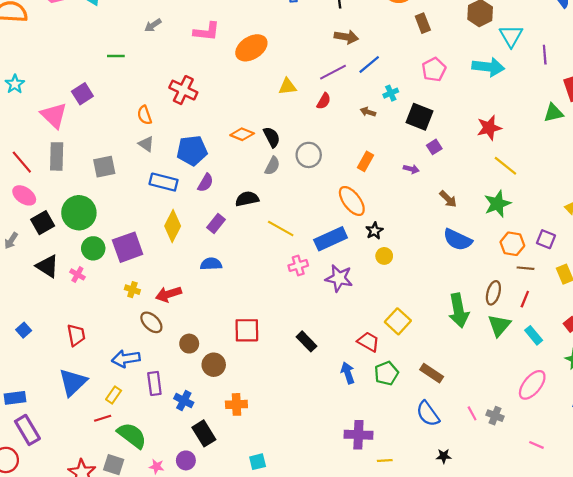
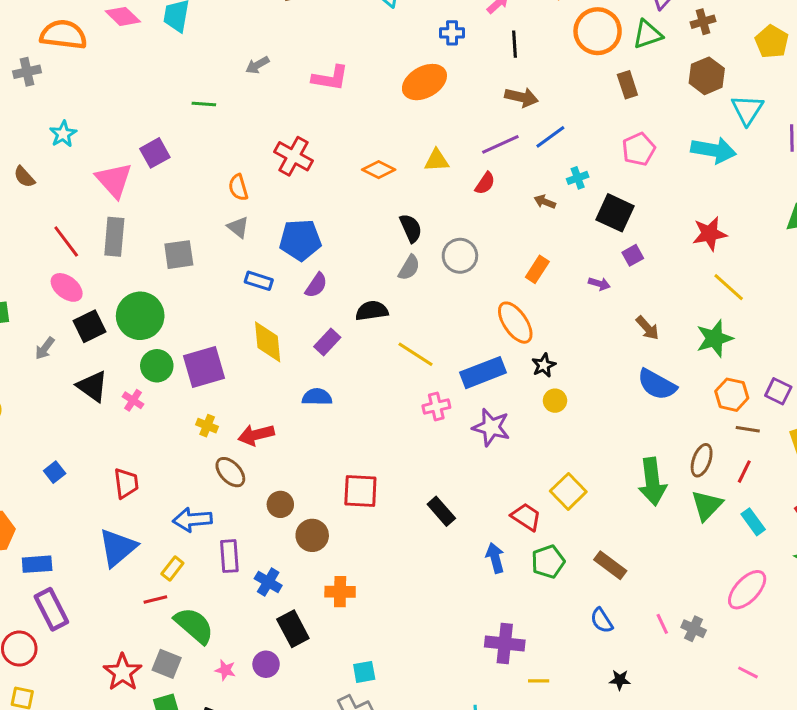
orange ellipse: (251, 48) -> (424, 82), moved
orange diamond: (242, 134) -> (379, 170), moved
blue rectangle: (164, 182) -> (259, 281), size x0.7
yellow diamond: (173, 226) -> (268, 342), turned -36
blue semicircle: (428, 414) -> (602, 620), size x0.7

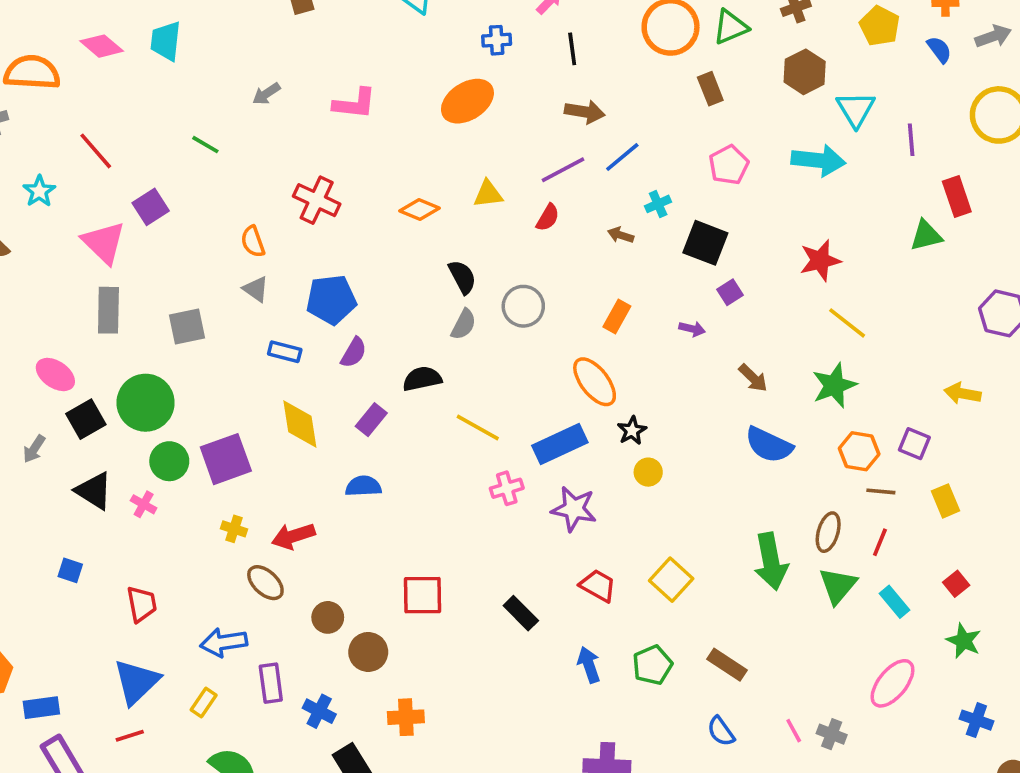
green line: (204, 104) -> (205, 145), turned 30
red line: (66, 242) -> (96, 151), moved
blue square: (55, 472) -> (70, 570), moved, turned -30
red trapezoid: (526, 517) -> (598, 586), moved
red line: (155, 600) -> (130, 736), moved

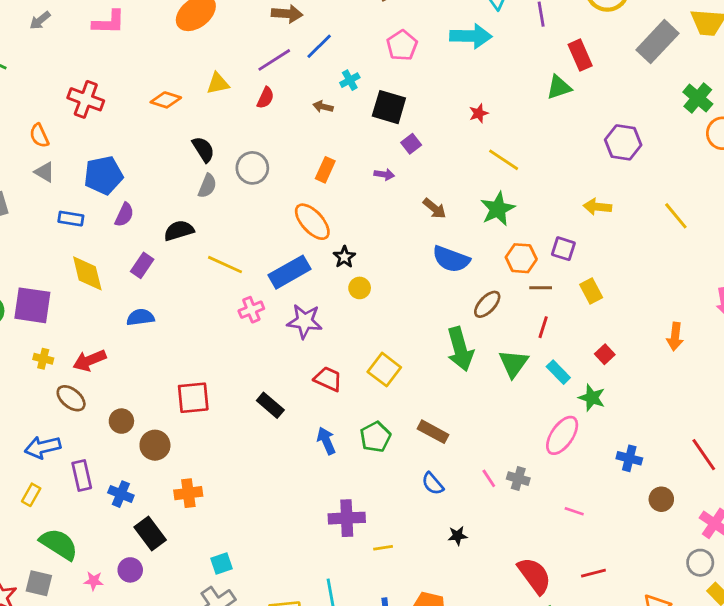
red star: (820, 260) -> (479, 113), size x0.6
purple square: (226, 459) -> (32, 305), turned 33
brown ellipse: (828, 532) -> (487, 304), moved, turned 32
green star: (964, 641) -> (592, 398), moved

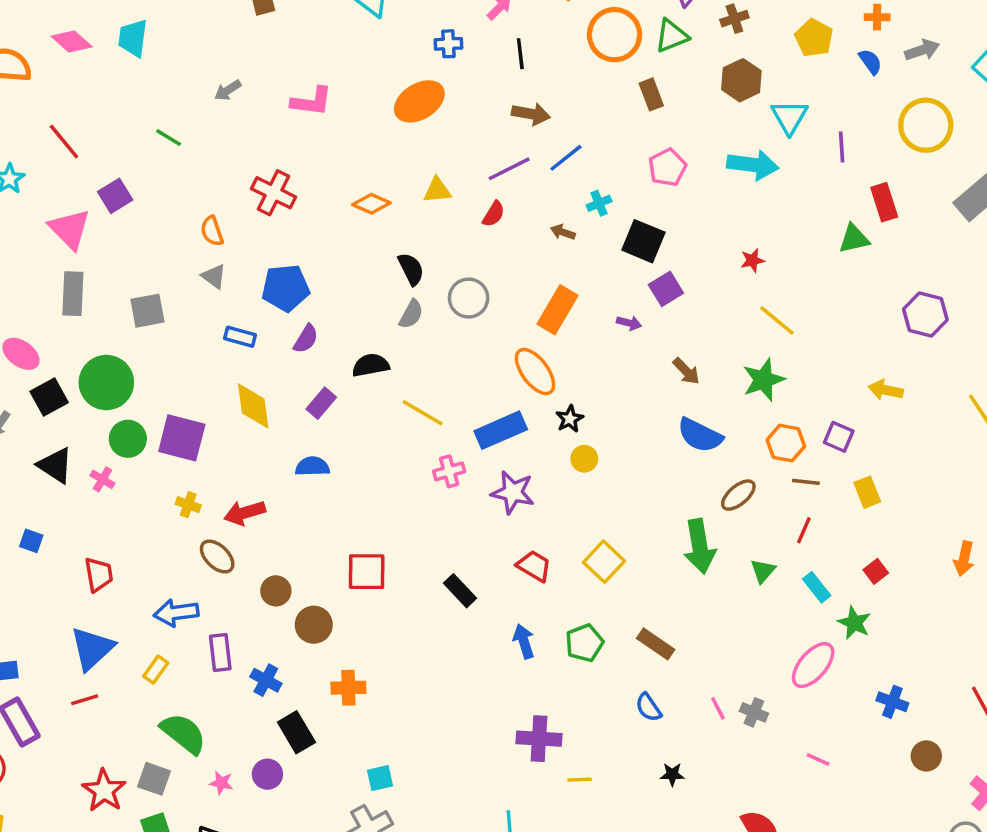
purple square: (411, 144) -> (666, 289), size x1.4
orange rectangle: (325, 170) -> (558, 310), size x1.5
green triangle: (513, 363) -> (763, 571), size x0.7

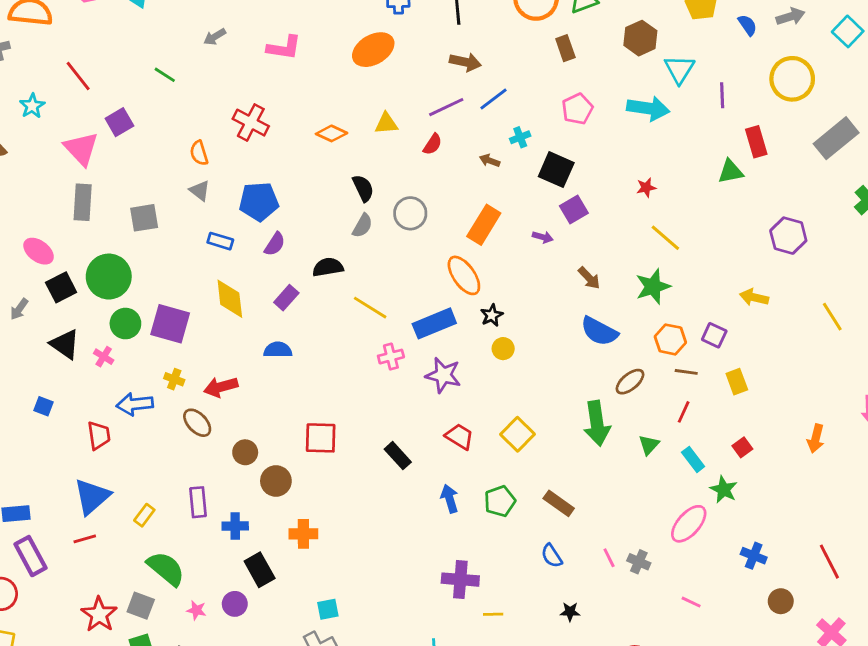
blue arrow: (176, 613) -> (135, 404), moved
blue cross: (266, 680) -> (235, 526), turned -30

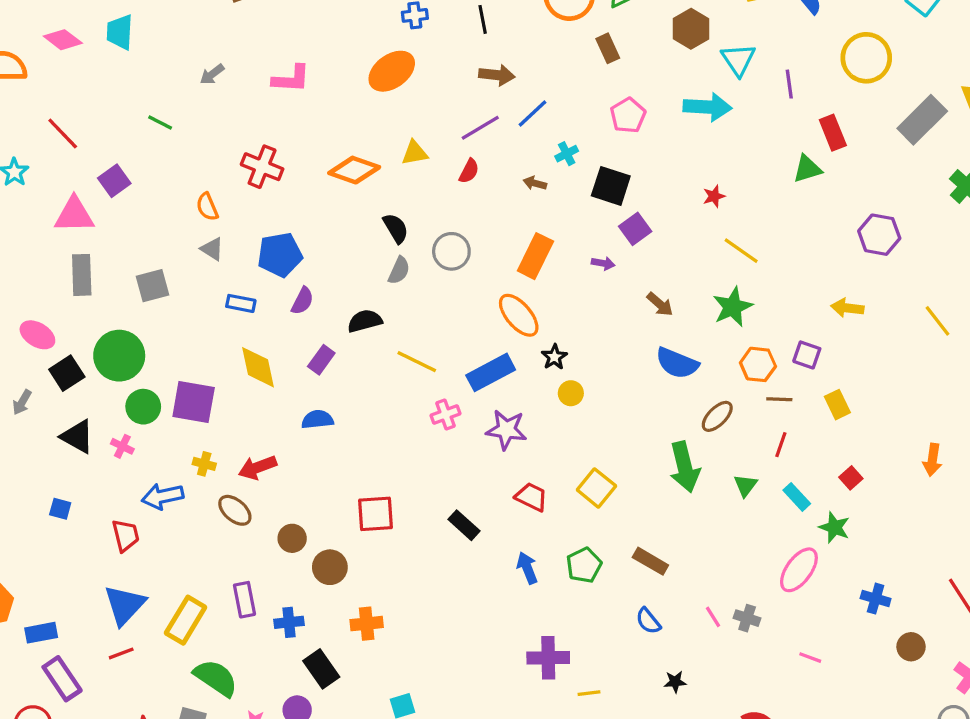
orange diamond: (332, 133) -> (354, 170), size x1.4
pink triangle: (81, 149) -> (74, 215), turned -42
yellow rectangle: (144, 515) -> (186, 620), size x1.8

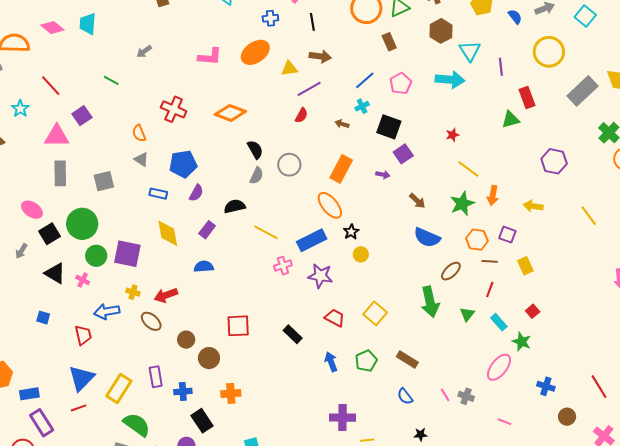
pink L-shape: (291, 79) -> (210, 57), moved
blue line: (533, 114) -> (365, 80), moved
yellow triangle: (415, 153) -> (289, 69), moved
orange arrow: (932, 460) -> (493, 196), moved

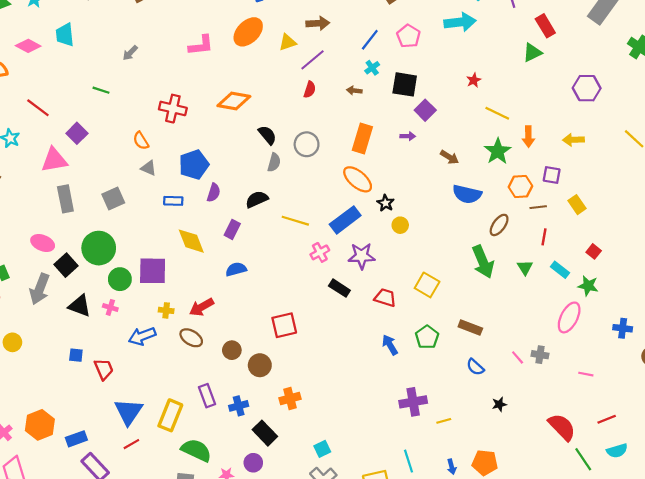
gray arrow: (21, 251) -> (40, 289), size x1.8
black rectangle: (293, 334) -> (339, 288), moved
red trapezoid: (83, 335) -> (104, 369), moved

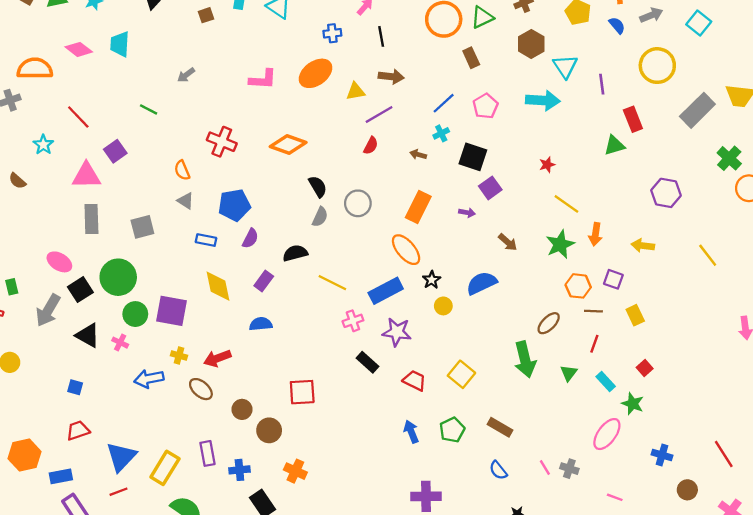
blue semicircle: (467, 194) -> (482, 283), moved, turned 132
red trapezoid: (104, 369) -> (78, 430), moved, turned -95
orange cross: (290, 398) -> (295, 471), turned 30

